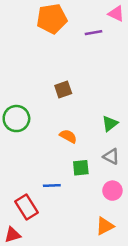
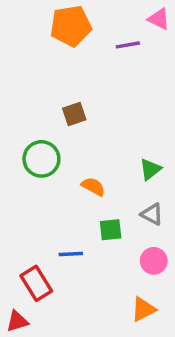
brown square: (63, 89) -> (74, 114), moved
green circle: (16, 119) -> (41, 159), moved

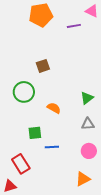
gray triangle: (152, 214) -> (88, 124), turned -32
green square: (111, 230) -> (35, 133), moved
blue line: (71, 254) -> (52, 147), moved

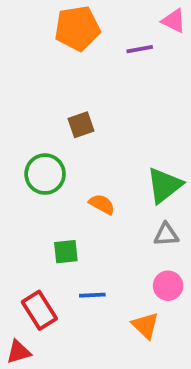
green triangle: (87, 98) -> (164, 185), size x1.5
blue line: (52, 147) -> (92, 295), moved
orange triangle: (83, 179) -> (145, 325), moved, turned -49

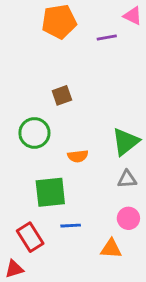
orange semicircle: (102, 204) -> (78, 156), turned 144
green square: (66, 252) -> (50, 192), size x1.6
orange triangle: (145, 325) -> (111, 249), turned -40

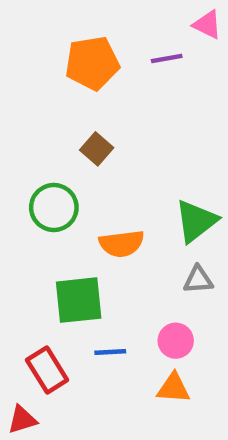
orange pentagon: (59, 22) -> (92, 63), moved
brown square: (62, 95) -> (97, 149), turned -30
orange semicircle: (78, 156) -> (122, 244), size x1.4
pink circle: (128, 218) -> (176, 341), moved

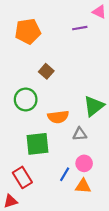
orange pentagon: (92, 63) -> (28, 31), moved
gray triangle: (198, 280) -> (80, 134), moved
blue line: (110, 352) -> (65, 174), moved, turned -56

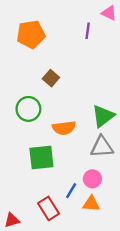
purple line: (80, 28) -> (88, 31), turned -72
gray triangle: (80, 134) -> (102, 147), moved, size x1.5
red rectangle: (22, 177) -> (49, 208), moved

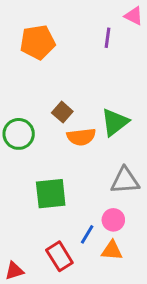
brown square: (51, 78) -> (62, 112), moved
green circle: (28, 109) -> (19, 134), moved
green triangle: (103, 116) -> (115, 122), moved
orange semicircle: (64, 128) -> (81, 137), moved

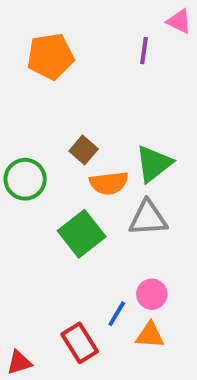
gray triangle: (125, 181) -> (148, 218), moved
green square: (51, 194) -> (82, 234), moved, turned -32

